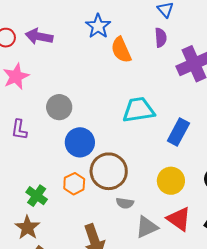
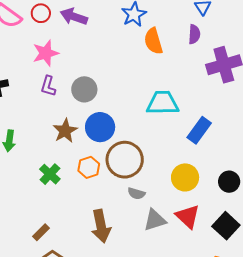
purple L-shape: (19, 130) -> (48, 86), moved
brown star: (27, 228) -> (65, 131), moved

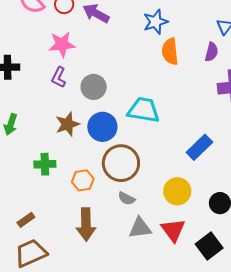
cyan trapezoid: (163, 103) -> (144, 110), moved
orange hexagon: (89, 167) -> (83, 180), moved
green cross: (50, 174) -> (45, 164), turned 35

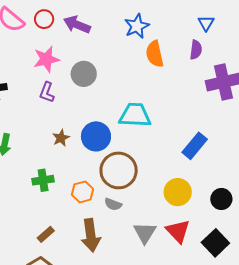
gray circle: (94, 87) -> (84, 74), moved
brown star: (67, 124) -> (61, 138), size x0.7
gray semicircle: (127, 198) -> (113, 204), moved
brown rectangle: (26, 220) -> (46, 234), moved
gray triangle: (140, 228) -> (145, 233), turned -45

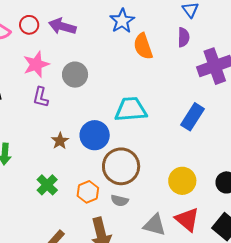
blue rectangle: (195, 146) -> (193, 117), moved
green cross: (43, 180) -> (47, 185), turned -30
gray triangle: (145, 233) -> (155, 225), turned -40

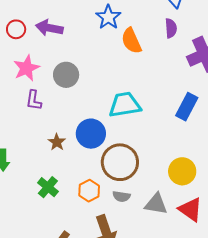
gray triangle: (155, 225) -> (156, 204), moved

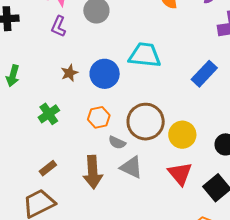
brown circle: (120, 162) -> (146, 122), moved
orange hexagon: (89, 191) -> (99, 117), moved
gray triangle: (156, 204) -> (131, 167), moved

